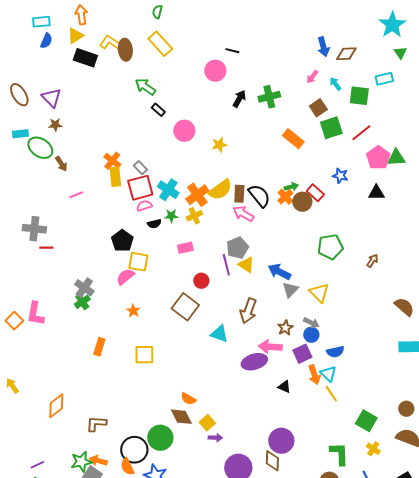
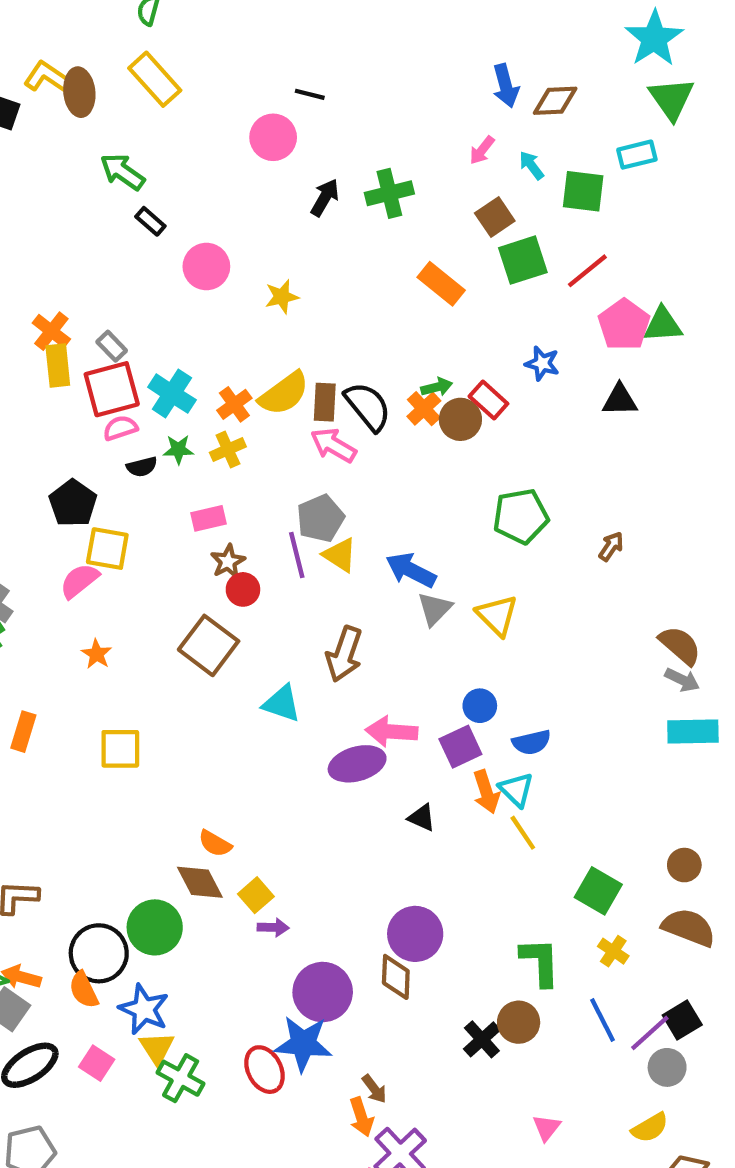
green triangle: (400, 53) -> (671, 99), size x1.6
orange cross: (197, 195) -> (234, 404), size x0.7
gray arrow: (311, 323) -> (682, 680), moved
brown star: (285, 328) -> (228, 561), moved

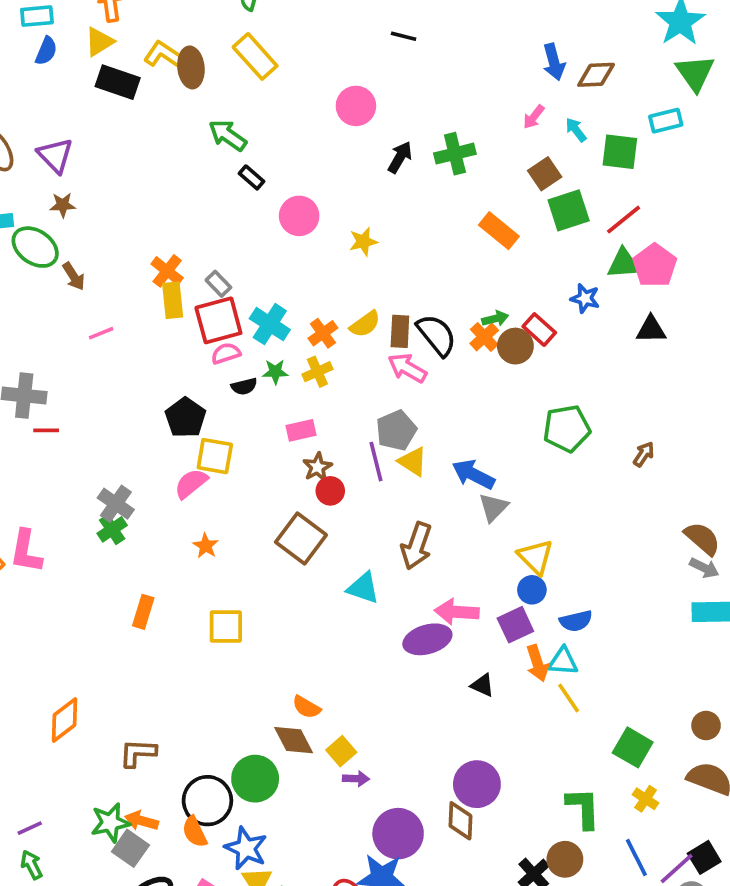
black line: (310, 94) -> (404, 36), moved
green triangle: (663, 325) -> (624, 264), moved
yellow semicircle: (284, 394) -> (365, 324), size x0.7
yellow triangle: (497, 615) -> (536, 557), moved
cyan triangle: (516, 790) -> (563, 661), turned -40

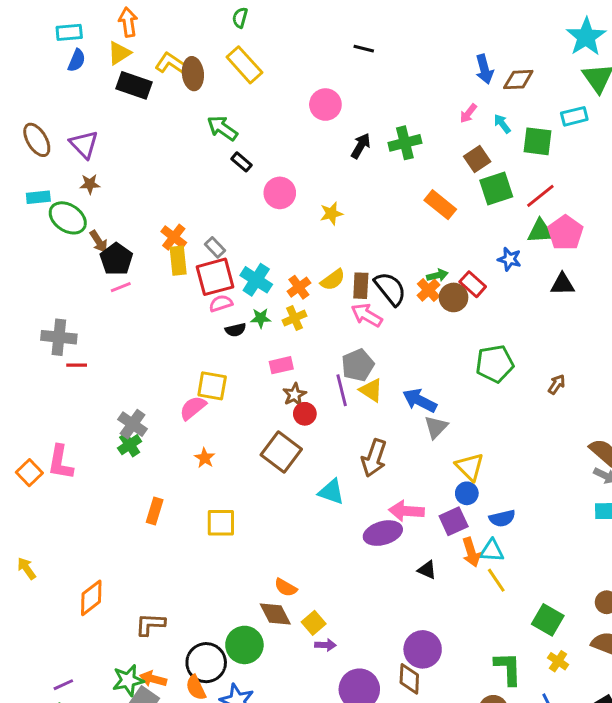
black pentagon: (185, 418) -> (116, 259), moved

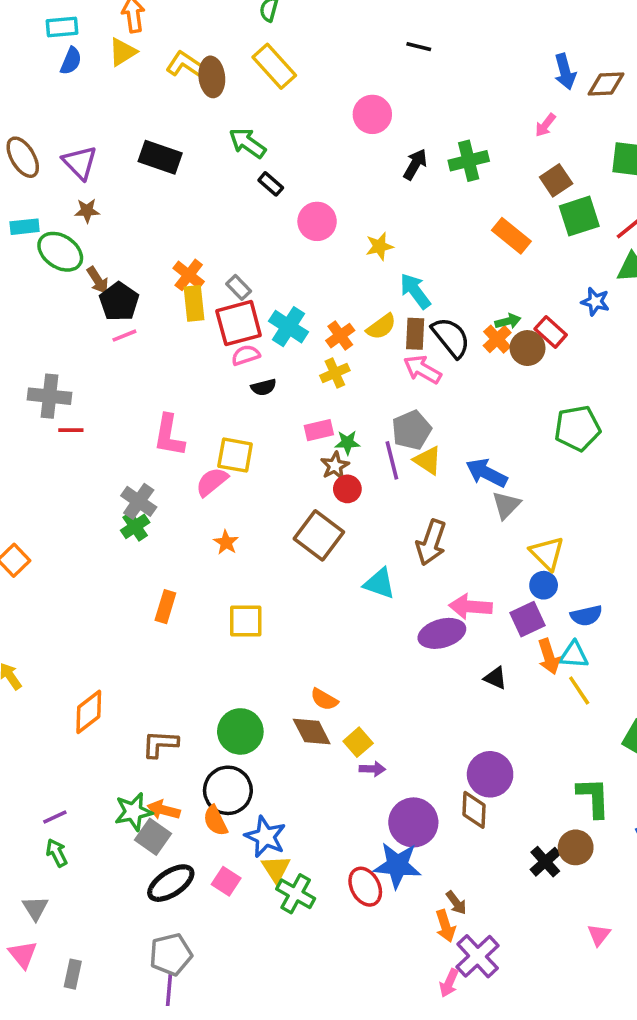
black rectangle: (134, 85) -> (160, 157), moved
cyan arrow: (502, 124) -> (415, 291), moved, size x1.5
green star: (261, 318) -> (347, 443), moved
pink L-shape: (60, 462) -> (169, 435), moved
green circle: (244, 645) -> (240, 731), moved

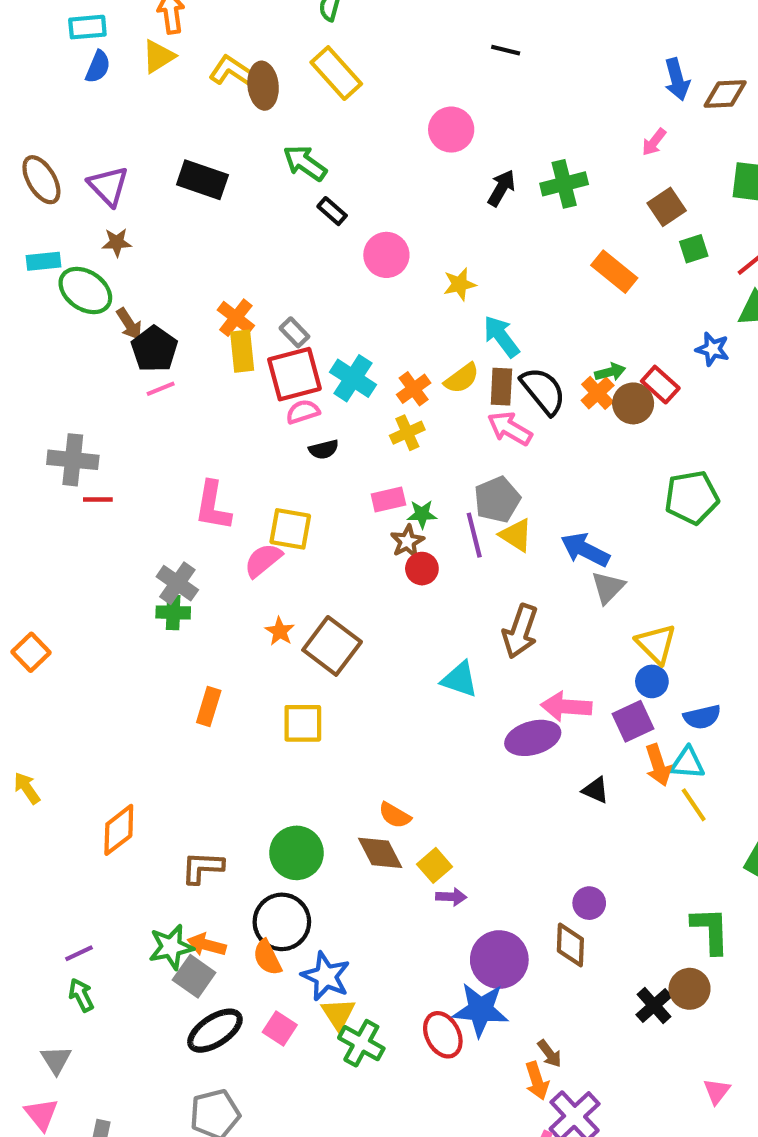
green square: (579, 216) -> (694, 249), size x0.6
green cross: (135, 526) -> (173, 612), turned 36
brown square: (319, 535) -> (332, 646), moved
purple circle: (490, 774) -> (589, 903), size x0.6

